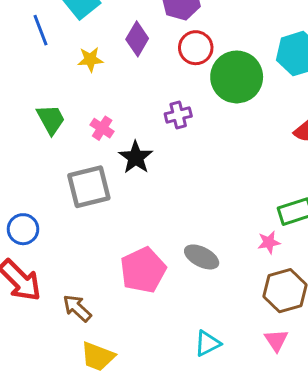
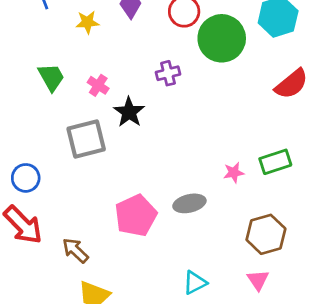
pink star: (269, 242) -> (234, 173), moved
gray ellipse: (202, 257) -> (189, 203), turned -40

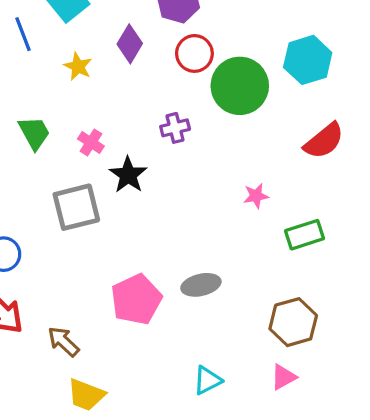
yellow star: (87, 22) -> (78, 66), turned 30
pink star: (234, 173) -> (256, 196), moved
pink triangle: (258, 280) -> (283, 377), turned 35

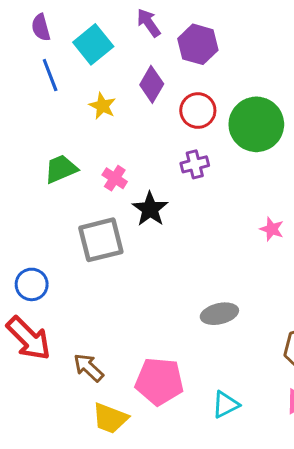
red circle: (194, 53) -> (198, 111), moved
green trapezoid: (34, 133) -> (61, 169), turned -84
pink star: (256, 196) -> (272, 229), turned 30
pink pentagon: (136, 299) -> (159, 381), moved, turned 30

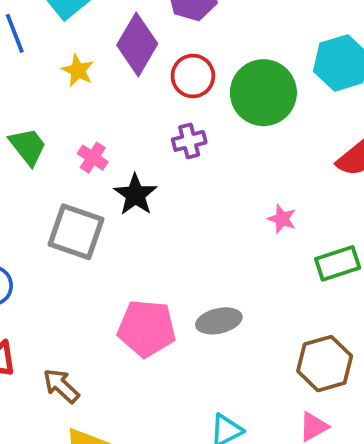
purple diamond: (152, 84) -> (137, 44), size x1.4
green trapezoid: (61, 169) -> (28, 146), turned 75
gray square: (101, 240) -> (76, 232), turned 33
pink pentagon: (159, 381) -> (147, 328), moved

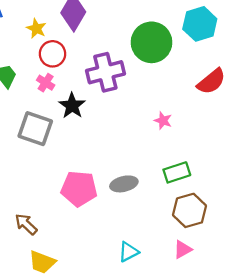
red circle: (193, 76) -> (53, 54), moved
purple cross: (189, 141) -> (105, 72), size x1.8
green rectangle: (338, 263) -> (177, 172), moved

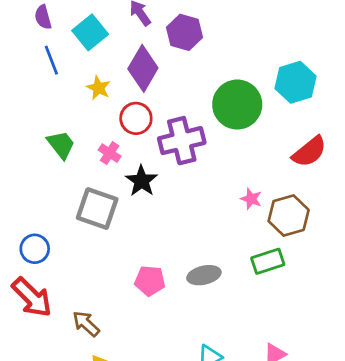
red circle: (53, 54) -> (136, 118), moved
pink pentagon: (79, 189) -> (150, 281), size x0.7
brown hexagon: (190, 210) -> (289, 215), moved

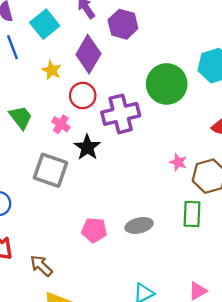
green rectangle: (268, 261) -> (192, 214), turned -70

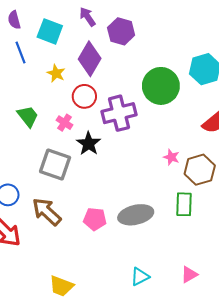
cyan square: (45, 24) -> (50, 31), turned -30
gray ellipse: (139, 225) -> (136, 215), size x1.4
brown arrow: (41, 266) -> (47, 212), moved, size x1.4

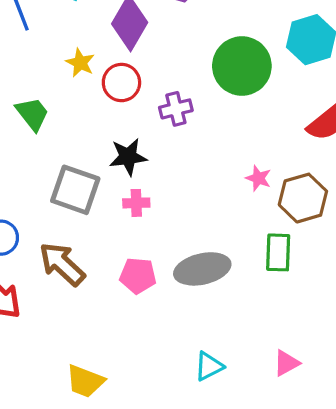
yellow star: (56, 73) -> (80, 63), moved
purple cross: (119, 113) -> (176, 109), size x0.6
pink cross: (64, 123) -> (136, 203), moved, turned -35
black star: (89, 144) -> (128, 157), turned 30

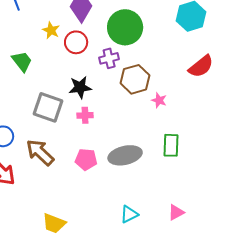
green circle: (242, 66) -> (125, 27), moved
brown hexagon: (303, 198) -> (135, 79), moved

